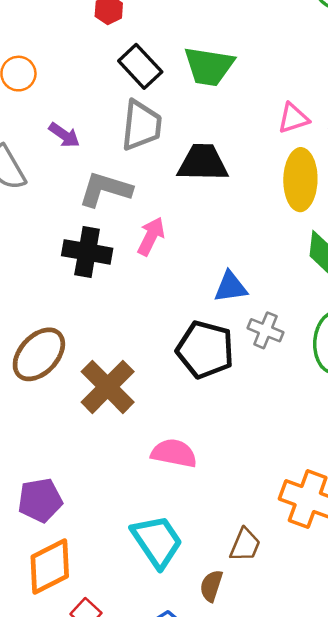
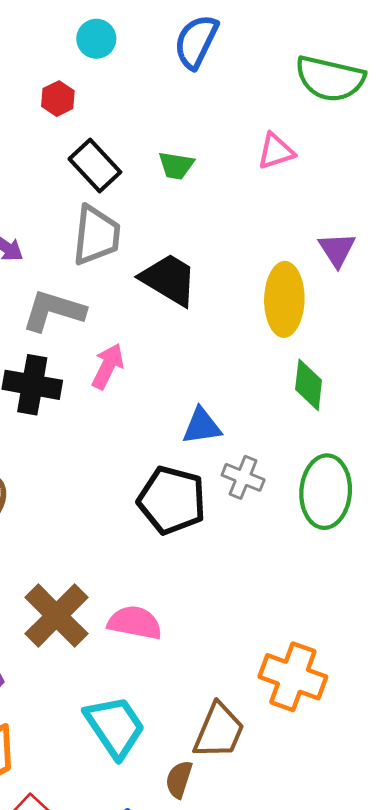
green trapezoid: (209, 66) -> (176, 165), size x0.6
pink triangle: (293, 118) -> (276, 151), moved
black trapezoid: (203, 163) -> (169, 279), turned 30
brown cross: (108, 387) -> (56, 616), moved
brown trapezoid: (245, 545) -> (219, 731), size x1.4

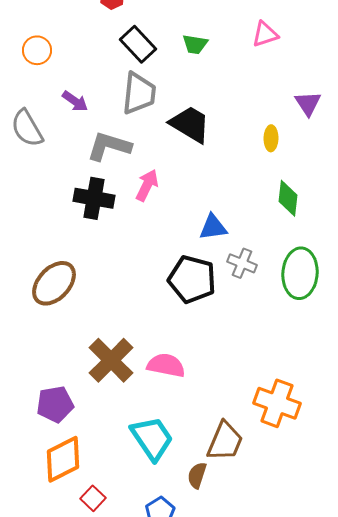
yellow ellipse: (284, 299) -> (271, 138), size x0.5

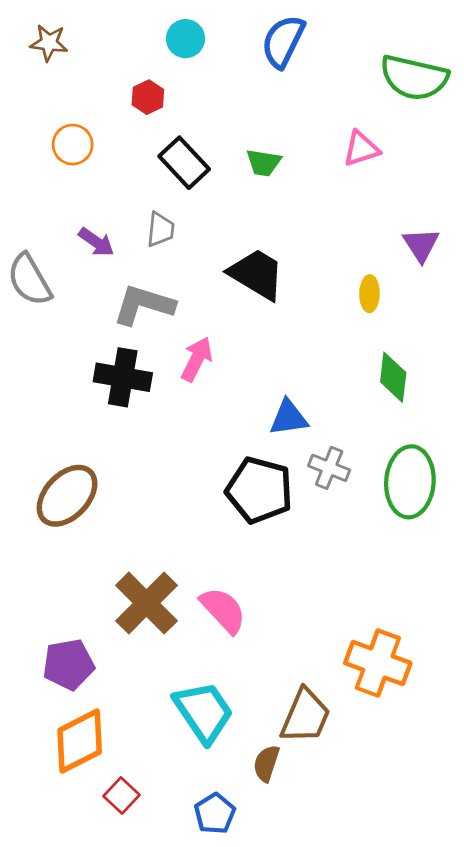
orange circle: (37, 50) -> (73, 145), moved
gray trapezoid: (139, 93) -> (160, 230), moved, size x0.6
pink semicircle: (166, 365) -> (223, 610), turned 36

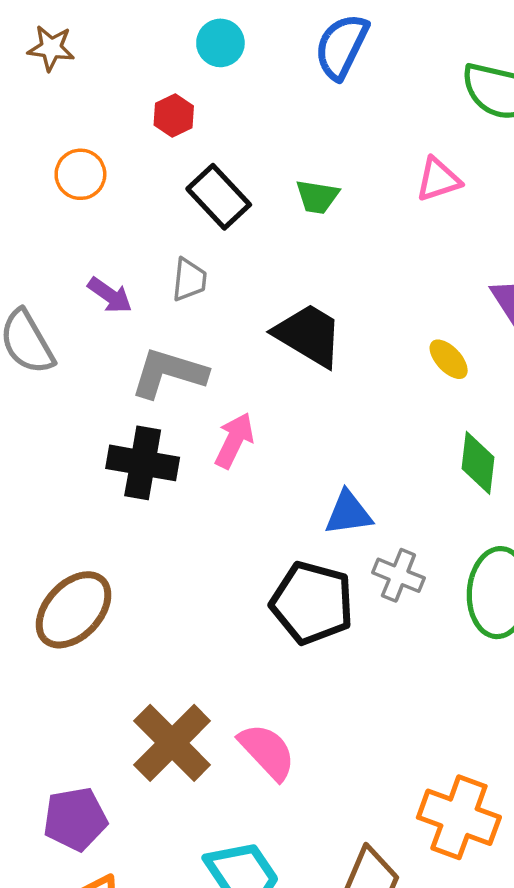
yellow ellipse: (369, 294) -> (449, 359), turned -44

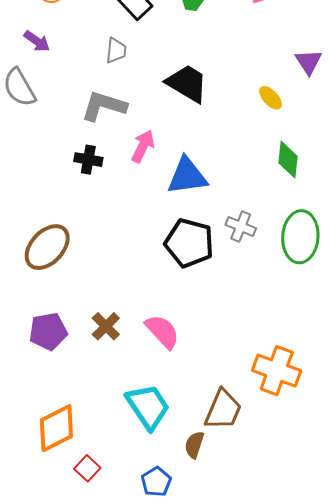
purple arrow: (110, 295) -> (37, 41), moved
black cross: (143, 463) -> (88, 160), size x0.7
blue triangle: (348, 513) -> (187, 176), moved, size x1.4
brown cross: (172, 743) -> (106, 326), size x0.6
purple pentagon: (75, 819) -> (48, 331), moved

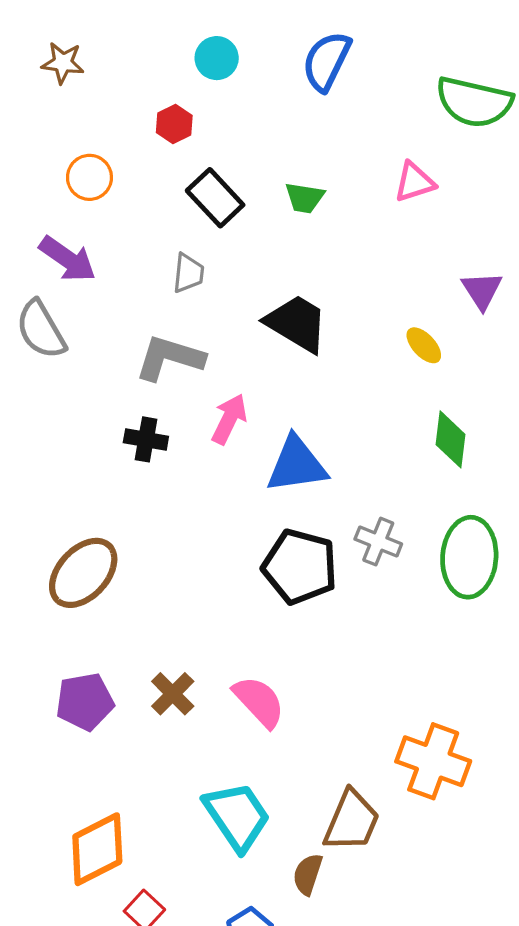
purple arrow: (37, 41) -> (68, 259), size x1.4

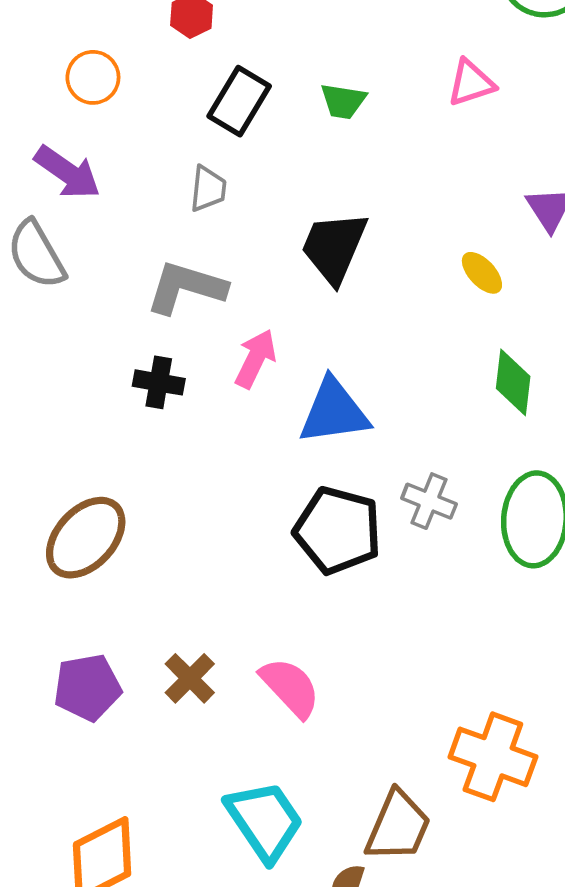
black rectangle: (215, 198) -> (239, 101), turned 74
black trapezoid: (297, 323) -> (334, 247), turned -98

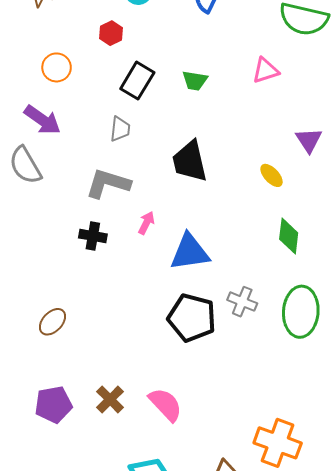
black trapezoid: (334, 247) -> (190, 161), turned -36
pink arrow: (256, 359) -> (146, 223), size x0.7
brown ellipse: (86, 538) -> (52, 322), size x0.6

